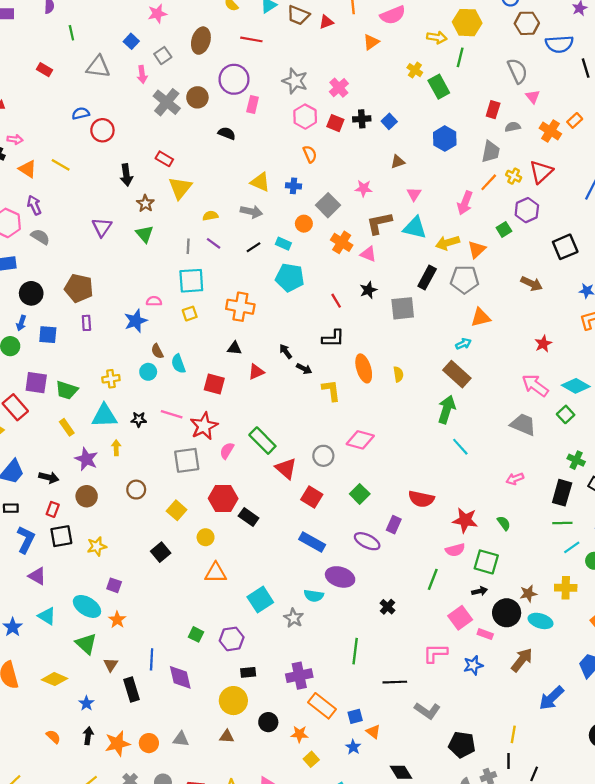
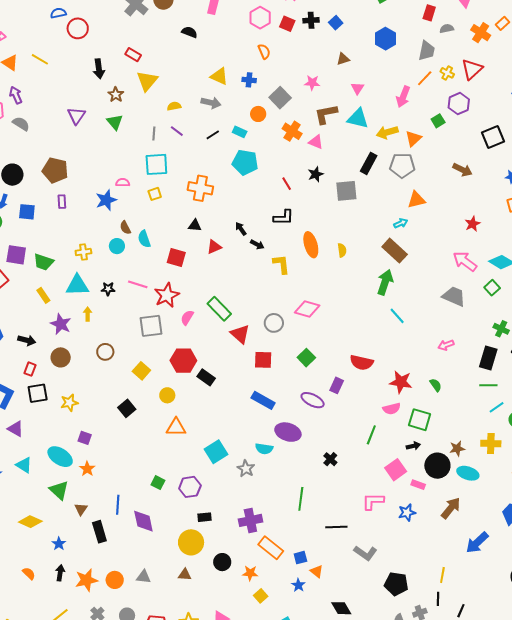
red square: (312, 497) -> (263, 360), turned -30

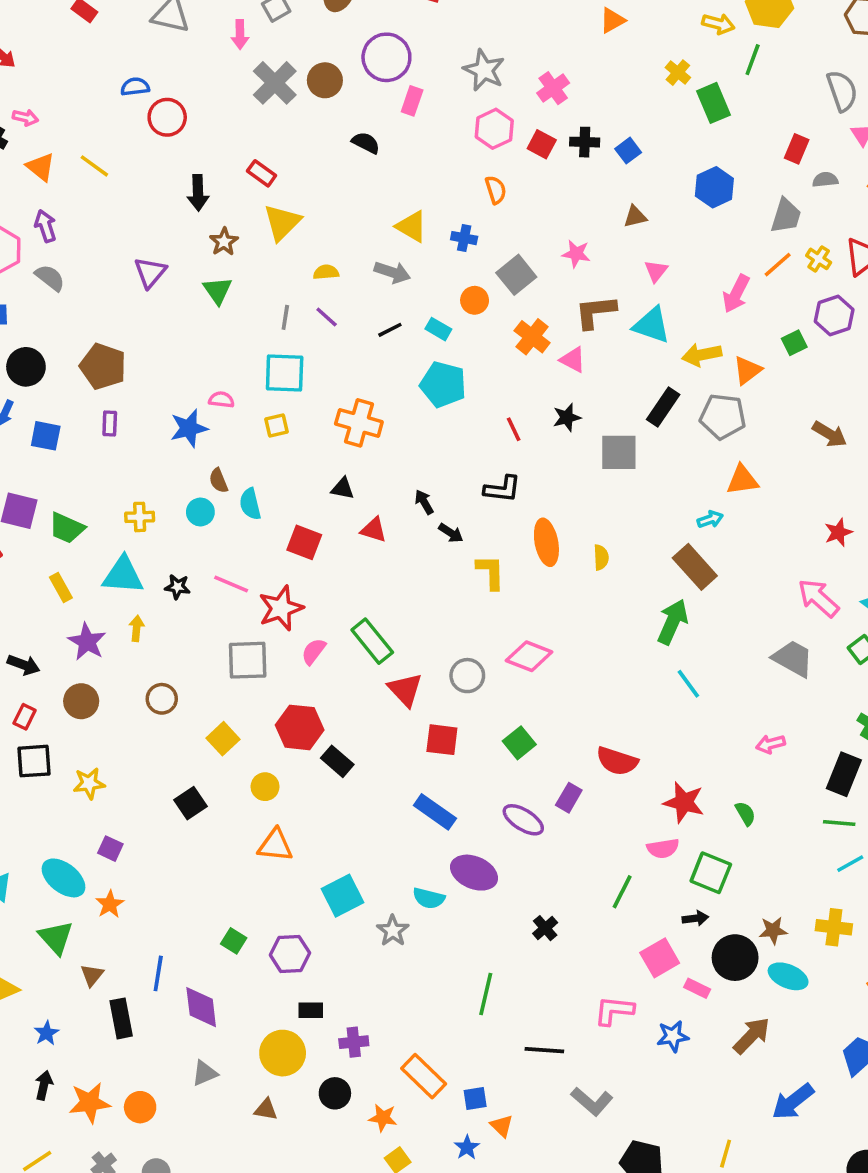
red triangle: (214, 247) -> (374, 530), turned 35
purple cross: (250, 520) -> (354, 1042), moved, size x0.7
gray triangle: (144, 577) -> (205, 1073), moved, turned -35

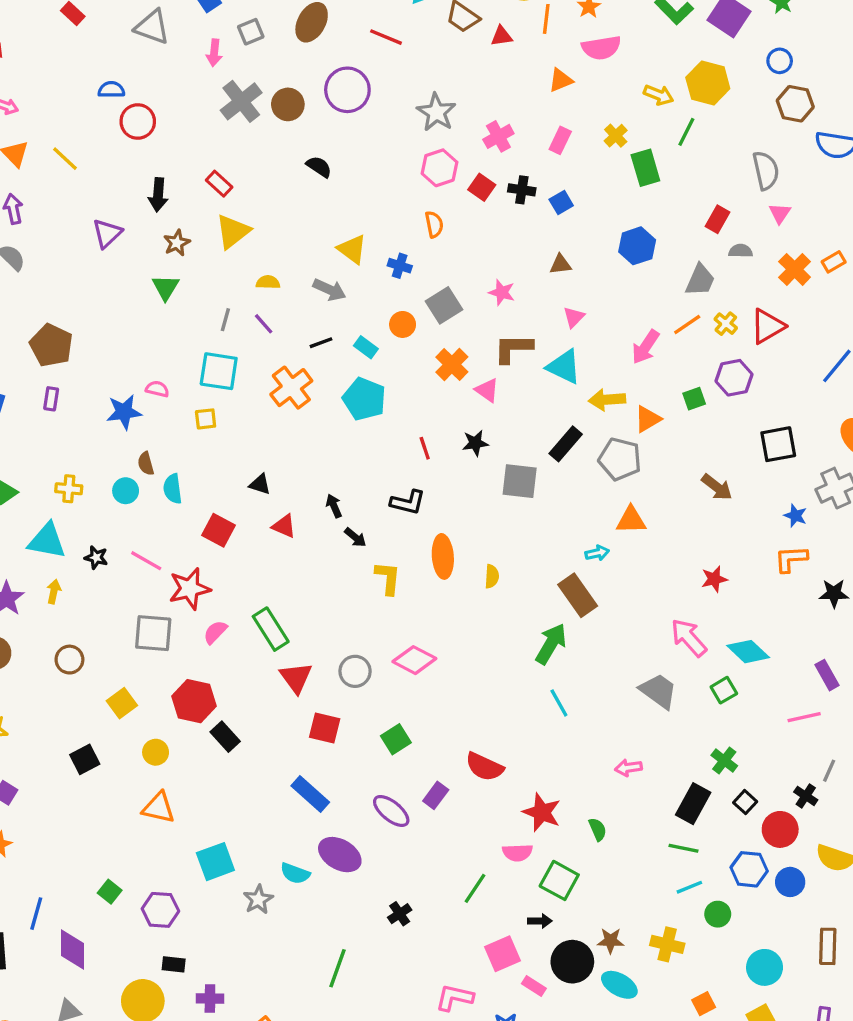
pink rectangle: (412, 101) -> (560, 140), moved
purple triangle: (150, 272) -> (107, 233), moved
orange cross: (359, 423) -> (291, 388), moved, turned 30

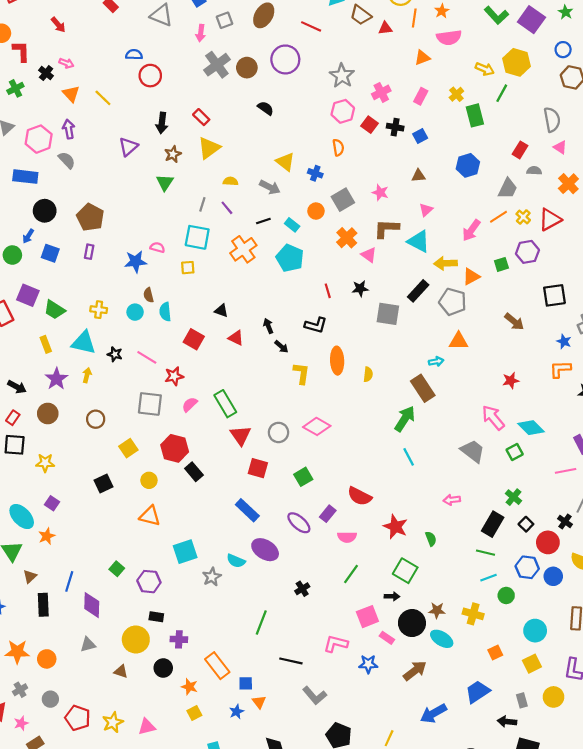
pink triangle: (780, 213) -> (560, 147), turned -32
red star: (190, 589) -> (174, 376), size x0.7
pink semicircle: (517, 853) -> (347, 537), moved

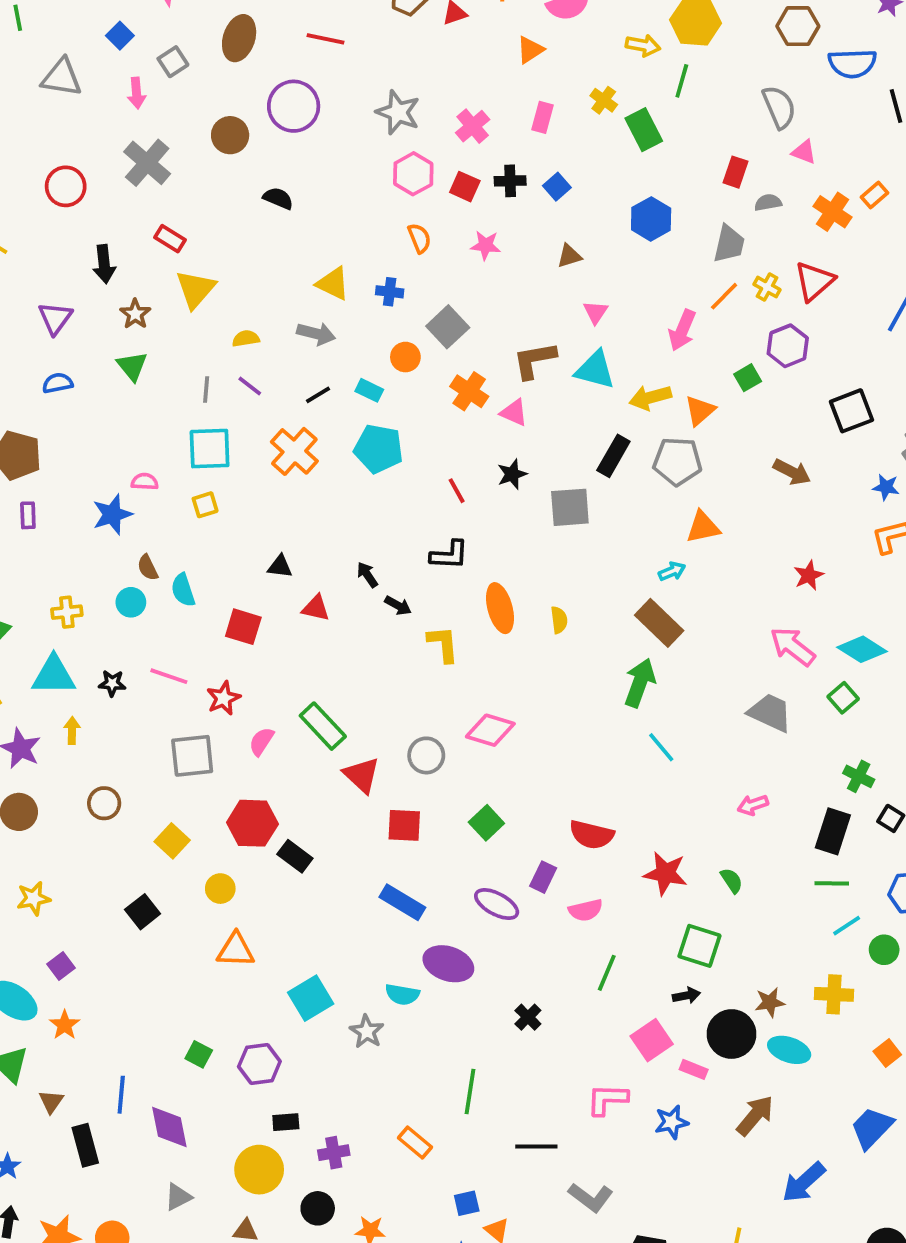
blue semicircle: (134, 55) -> (58, 383), moved
gray cross: (217, 65) -> (147, 163), moved
pink star: (380, 192) -> (486, 245), moved
purple square: (52, 503) -> (61, 966), turned 32
orange rectangle: (217, 666) -> (415, 1143), moved, size x0.7

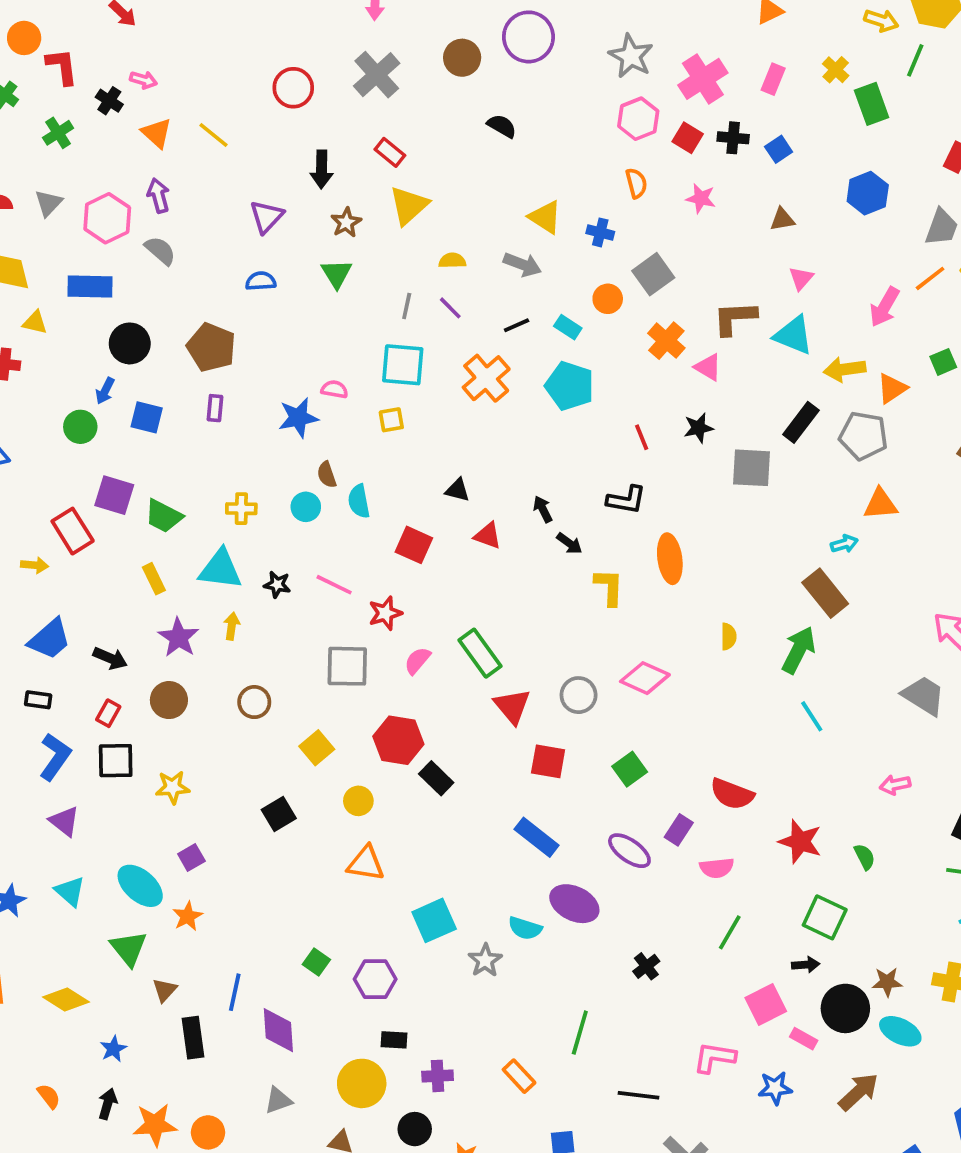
pink cross: (473, 126) -> (703, 79), size x1.4
yellow semicircle: (559, 620) -> (728, 637), moved

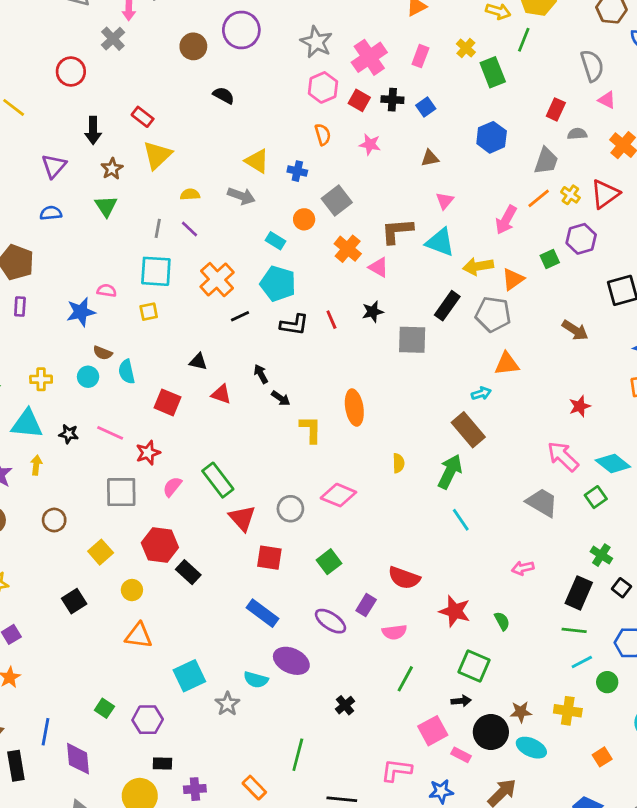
gray cross: (377, 75) -> (113, 39), moved, size x0.7
black line: (517, 325) -> (240, 316), moved
brown semicircle: (327, 475) -> (103, 353), turned -48
black L-shape: (626, 500) -> (294, 325), moved

